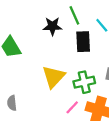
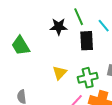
yellow triangle: (54, 77) -> (60, 73), size x0.7

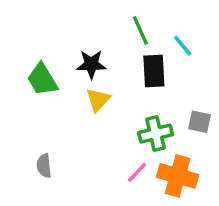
black star: (59, 27) -> (91, 64), moved
yellow triangle: (60, 73) -> (98, 100), moved

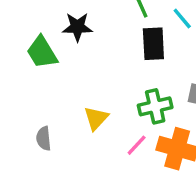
black star: (91, 64) -> (77, 27), moved
yellow triangle: (98, 100) -> (96, 118), moved

